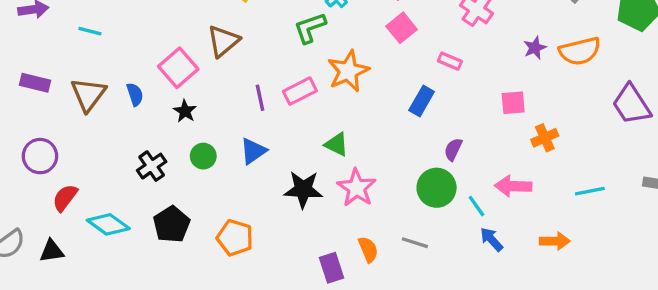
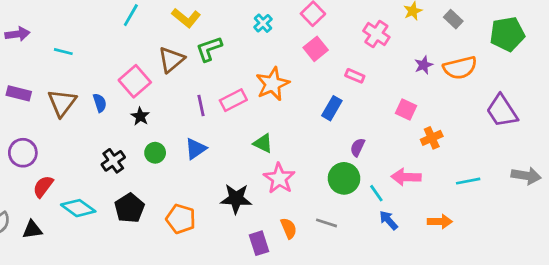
green L-shape: (310, 28) -> (209, 49), moved
pink square: (513, 103) -> (406, 110), turned 30
black star: (303, 189) -> (236, 199), moved

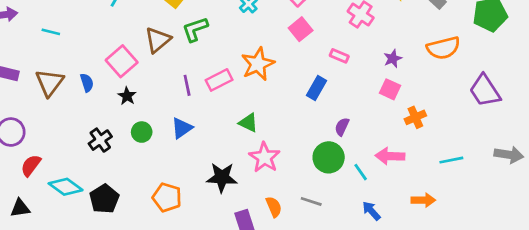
purple star: (424, 65) -> (393, 59), moved
black pentagon: (129, 208) -> (104, 199), moved
blue arrow: (389, 220) -> (371, 211), moved

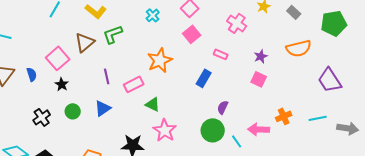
pink rectangle: (219, 80) -> (134, 84), moved
orange cross: (415, 117) -> (284, 116), moved
cyan line: (451, 160) -> (318, 118), moved

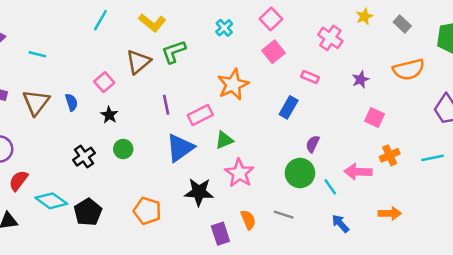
pink square: (58, 58) -> (104, 82), size x0.7
pink square: (259, 79) -> (374, 117), moved
green triangle: (153, 104) -> (224, 140), turned -49
blue triangle: (103, 108) -> (180, 148), moved, size x1.4

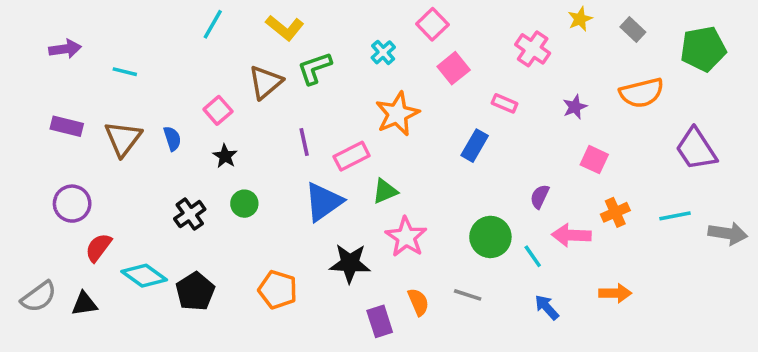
pink square: (271, 19) -> (432, 24), moved
cyan cross: (224, 28) -> (383, 52), moved
purple semicircle: (313, 144) -> (540, 197), moved

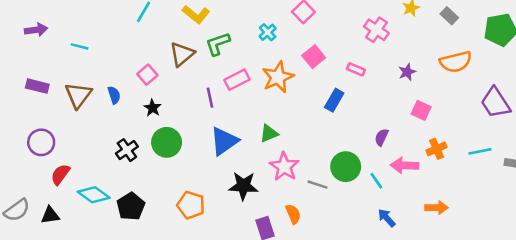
pink square: (454, 68) -> (314, 57), moved
pink rectangle: (352, 156) -> (237, 80), moved
green circle: (244, 204) -> (167, 142), size x1.5
gray line: (468, 295) -> (318, 185), moved

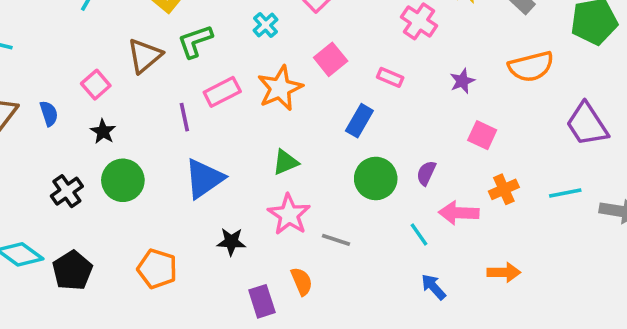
green triangle: (269, 133) -> (285, 162), moved
green circle: (346, 167) -> (376, 178), moved
black star: (243, 186) -> (231, 242), size x0.7

